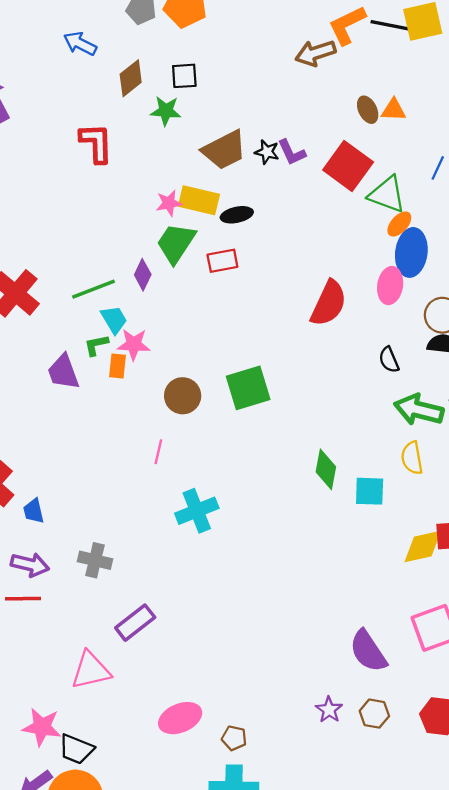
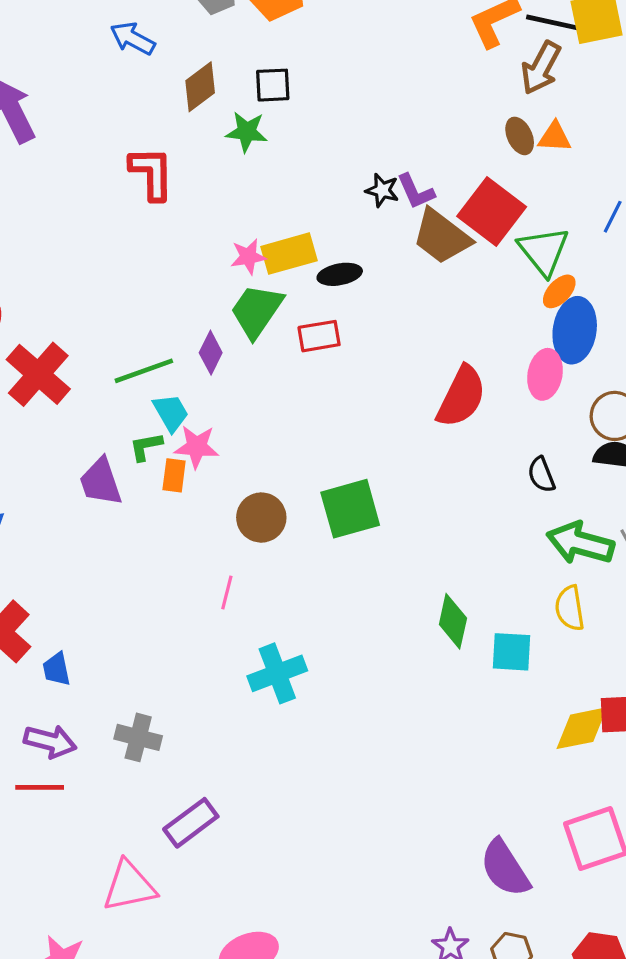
brown arrow: (315, 53) -> (541, 68), moved, turned -45
brown trapezoid: (224, 150) -> (442, 237), moved, turned 63
green triangle: (387, 194) -> (544, 251), turned 30
yellow rectangle: (199, 200) -> (289, 254), turned -30

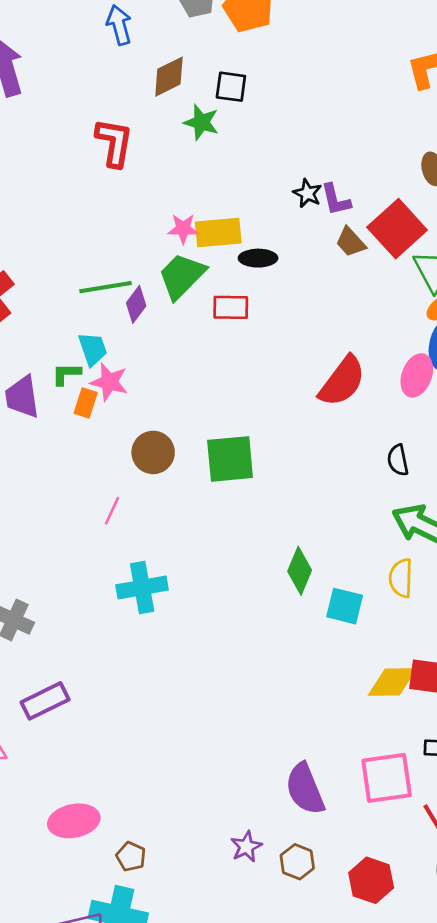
blue arrow: (133, 38) -> (119, 25), turned 36
brown trapezoid: (442, 237) -> (351, 242), size x0.6
green line: (144, 371) -> (105, 287), moved

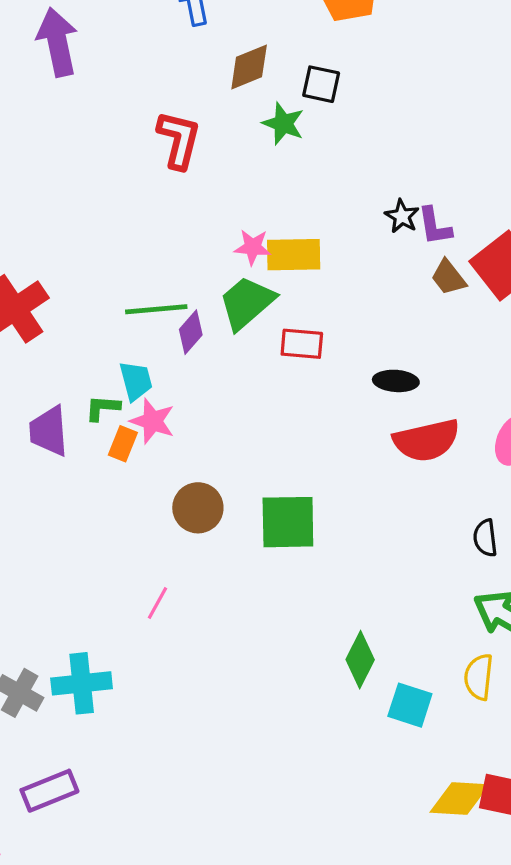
black ellipse: (258, 258) -> (396, 381), moved
red semicircle: (342, 381) -> (427, 440), turned 36
pink line: (112, 511) -> (157, 603), moved
cyan cross: (142, 587) -> (82, 683), moved

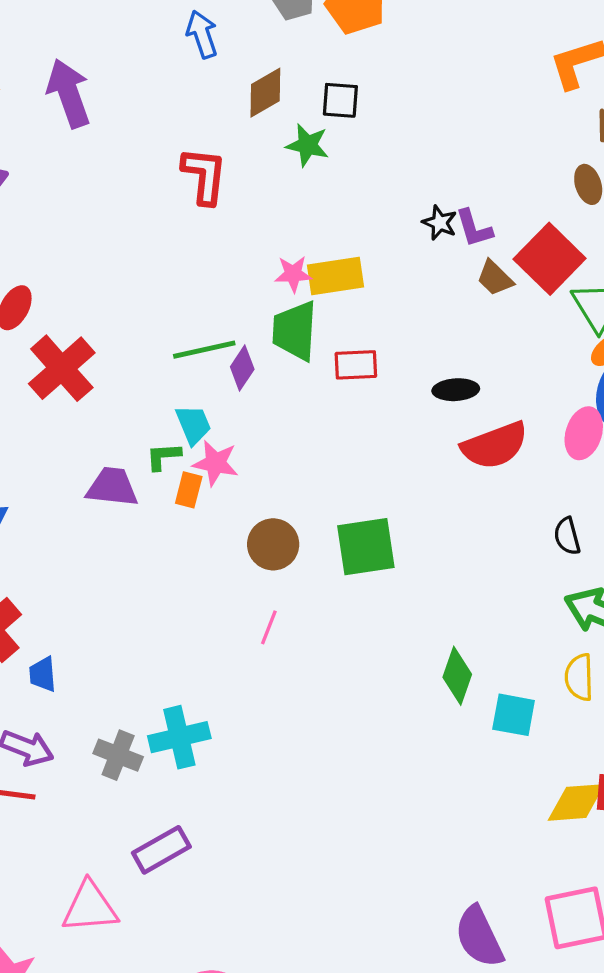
green trapezoid: (247, 303) -> (295, 331), turned -38
purple trapezoid: (49, 431) -> (112, 487), turned 108
pink line: (157, 603) -> (269, 627), moved

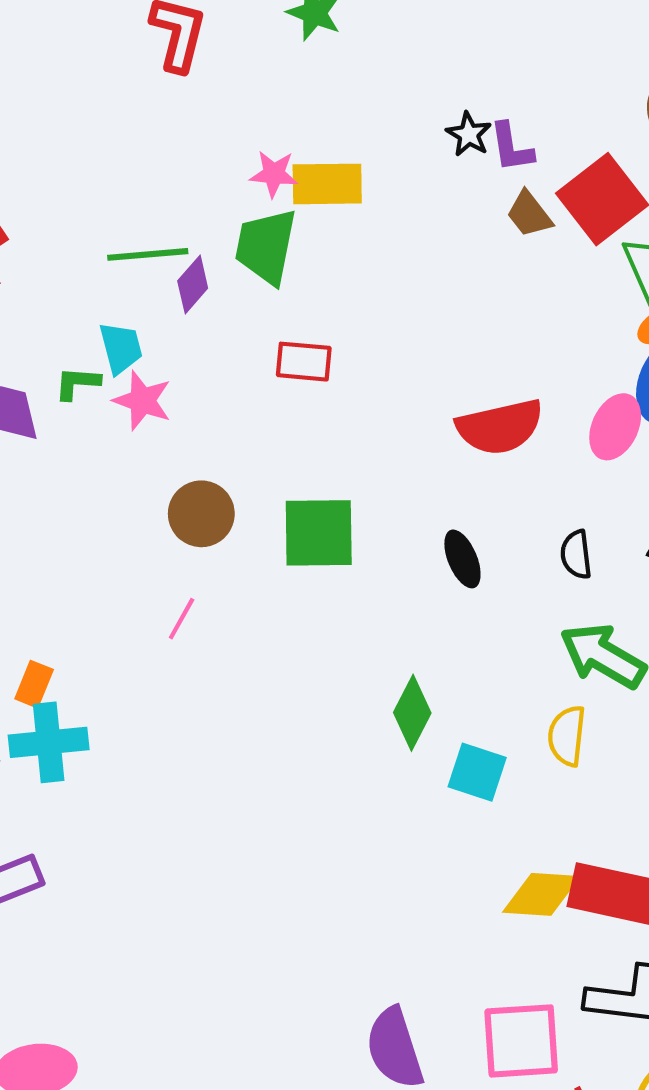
red rectangle: (356, 365) -> (304, 362), moved
black ellipse: (456, 390) -> (462, 559), moved, turned 63
orange rectangle: (189, 490) -> (34, 684), moved

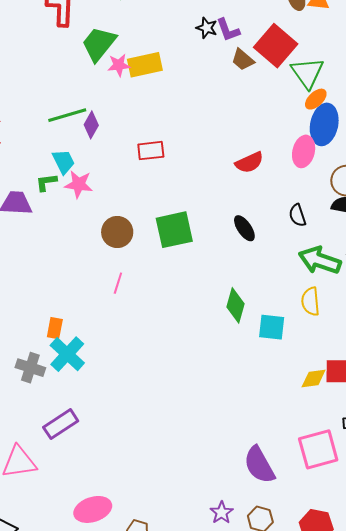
green trapezoid: (266, 246) -> (99, 44), moved, turned 39
red semicircle: (500, 427) -> (249, 162), size x0.7
cyan cross: (49, 742) -> (67, 354), turned -30
yellow diamond: (541, 894) -> (314, 378), size x0.7

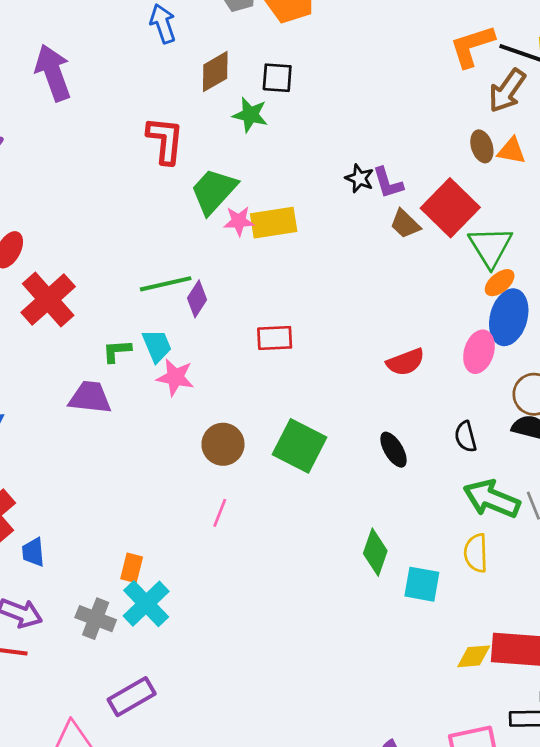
green L-shape: (46, 182) -> (117, 351), moved
green square: (174, 230) -> (299, 446), turned 36

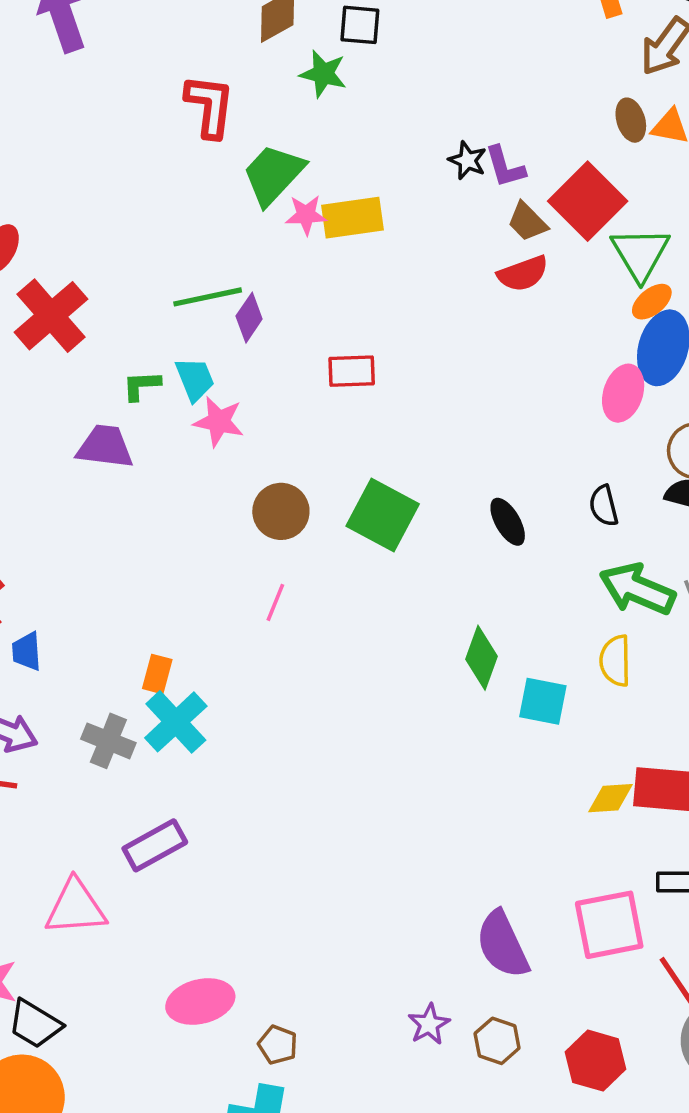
red semicircle: (406, 362) -> (523, 274), moved

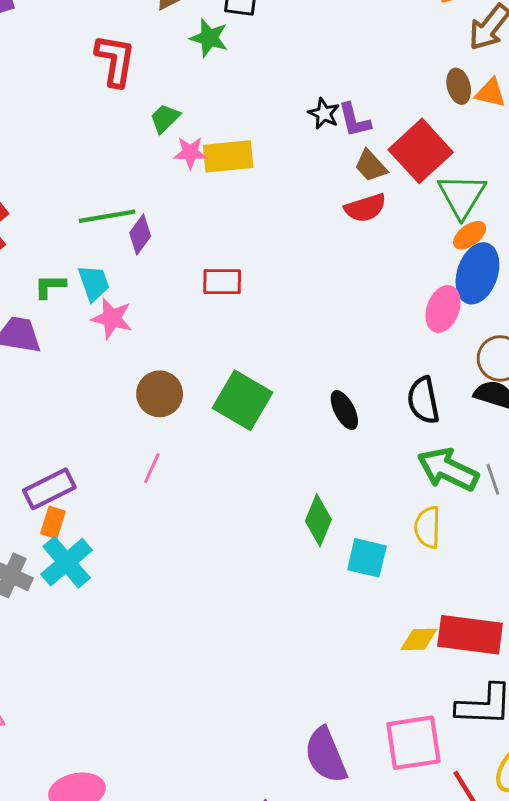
green trapezoid: (273, 174) -> (165, 118), size x0.6
black semicircle: (604, 506) -> (423, 400), size x1.4
purple rectangle: (155, 845) -> (49, 489), moved

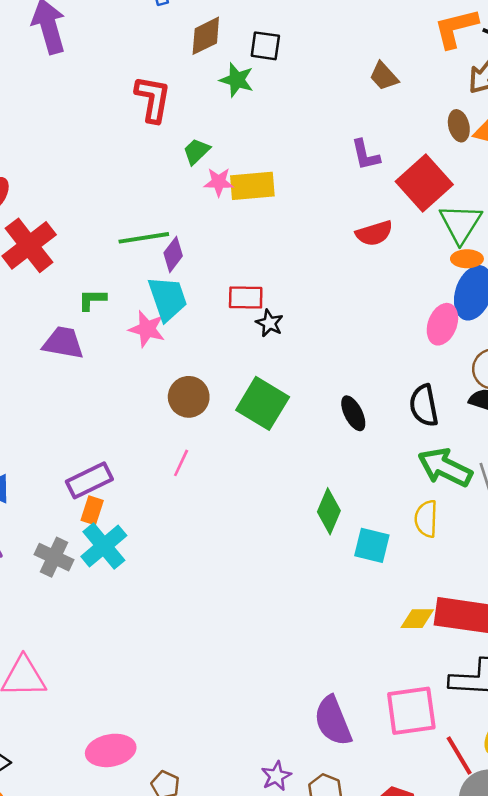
black star: (324, 114) -> (269, 323), moved
brown trapezoid: (371, 166) -> (384, 76), moved
orange ellipse: (470, 235) -> (467, 259), turned 36
cyan trapezoid: (94, 283) -> (168, 299), moved, size x1.4

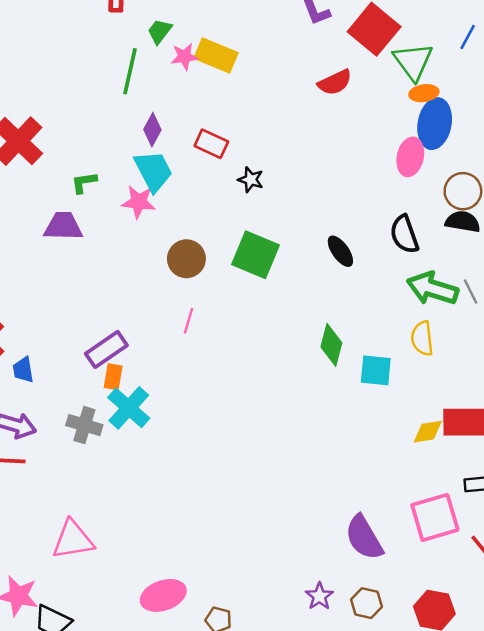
yellow rectangle: (252, 186) -> (216, 55), turned 36
green line: (144, 238) -> (130, 71), moved, turned -60
red rectangle: (246, 297) -> (211, 144), moved, turned 32

